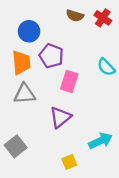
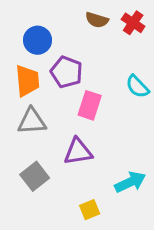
purple triangle: (60, 117) -> (78, 152), turned 30
gray square: (16, 146) -> (35, 176), moved

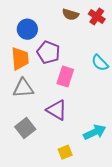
purple triangle: (78, 152) -> (57, 110), turned 40

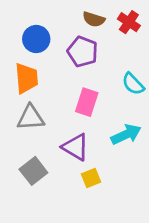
purple pentagon: (48, 52) -> (83, 52), moved
cyan arrow: (95, 132) -> (126, 134), moved
yellow square: (65, 152) -> (91, 178), moved

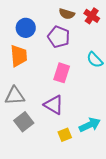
gray triangle: (31, 118) -> (15, 96), moved
cyan arrow: (126, 134) -> (90, 125), moved
yellow square: (91, 178) -> (65, 135), moved

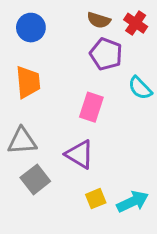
blue circle: (26, 28) -> (31, 28), moved
purple pentagon: (59, 37) -> (106, 54), moved
cyan arrow: (90, 125) -> (133, 202), moved

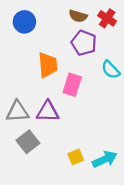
orange trapezoid: (28, 82) -> (48, 65), moved
purple triangle: (80, 154) -> (48, 112), moved, turned -30

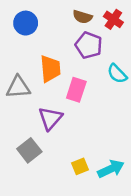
gray triangle: (17, 112) -> (18, 87), moved
purple triangle: (48, 112) -> (50, 118), turned -50

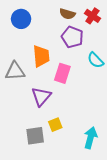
gray square: (29, 150) -> (35, 136), moved, turned 30
yellow square: (80, 166) -> (55, 125), moved
cyan arrow: (111, 169) -> (90, 138), turned -50

